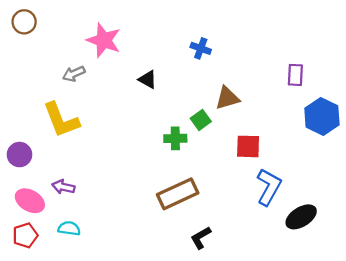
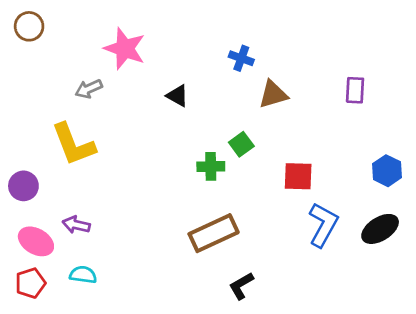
brown triangle: (227, 98) -> (273, 94), moved
blue hexagon: (322, 116) -> (387, 171), moved, size x0.7
black ellipse: (301, 217) -> (380, 229), moved

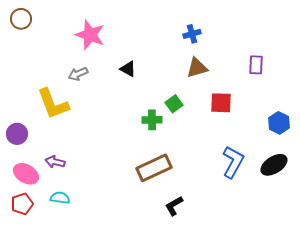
blue cross: (241, 58) -> (192, 34), moved, turned -36
gray arrow: (89, 89) -> (78, 74), moved
red square: (298, 176) -> (221, 103), moved

